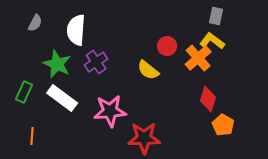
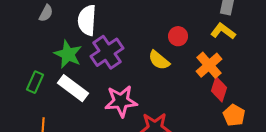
orange cross: (198, 58) -> (209, 65), moved
purple cross: (96, 62) -> (107, 52), size x1.4

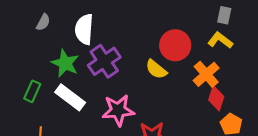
red circle: (178, 36) -> (175, 45), size x1.6

